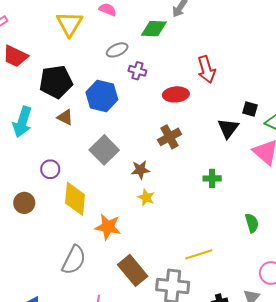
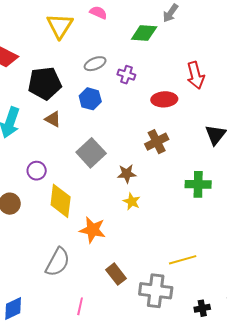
gray ellipse: (117, 50) -> (95, 64), moved
blue hexagon: (102, 96) -> (90, 99), size x0.7
green cross: (212, 178) -> (198, 184), size x1.4
brown rectangle: (133, 270) -> (116, 274), size x0.7

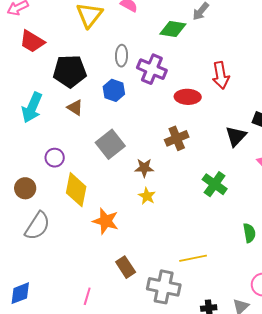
gray ellipse: (95, 64) -> (122, 56), turned -70
purple cross: (126, 75) -> (152, 69), size x1.6
green cross: (198, 184) -> (215, 184), turned 30
gray semicircle: (58, 262) -> (37, 226), moved

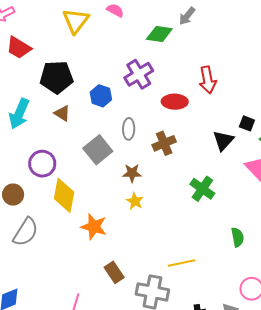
gray ellipse: (122, 56) -> (129, 129), moved
purple cross: (152, 69) -> (139, 74), turned 36
purple circle: (55, 158) -> (42, 164), size x1.4

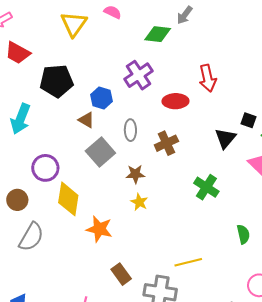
brown triangle: (62, 113) -> (86, 120), moved

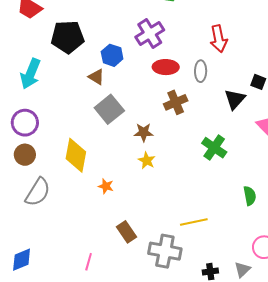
red ellipse: (175, 101) -> (166, 67), moved
gray ellipse: (130, 130) -> (201, 71), moved
purple circle: (45, 168) -> (25, 123), moved
orange star: (99, 229) -> (106, 186), size x0.6

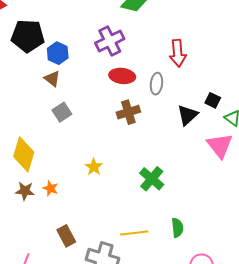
blue hexagon: (112, 55) -> (58, 53), moved
gray square: (109, 109) -> (62, 112), size x0.7
brown star: (144, 132) -> (25, 191), moved
green cross: (214, 148) -> (152, 179), moved
green semicircle: (250, 196) -> (177, 228), moved

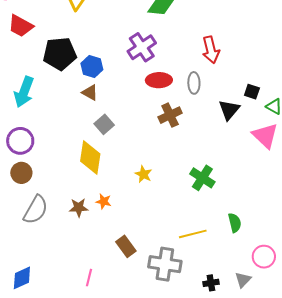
yellow diamond: (24, 154) -> (90, 158), moved

